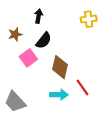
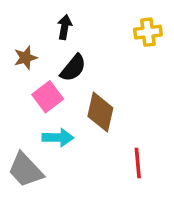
red line: (82, 87) -> (138, 163), moved, turned 30
cyan arrow: (59, 95) -> (58, 138), moved

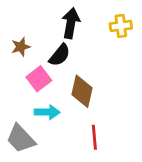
black arrow: (65, 27) -> (71, 23), moved, size x1.5
red line: (138, 163) -> (94, 137), moved

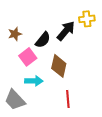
black arrow: (71, 23) -> (66, 31), moved, turned 30

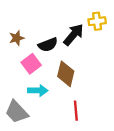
black semicircle: (43, 40) -> (48, 45), turned 30

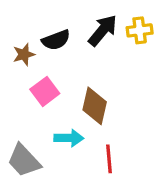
black arrow: (74, 35) -> (103, 30), moved
black semicircle: (48, 45) -> (56, 40), moved
cyan arrow: (38, 91) -> (69, 138), moved

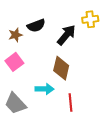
black arrow: (103, 30) -> (66, 35), moved
pink square: (45, 91) -> (14, 62), moved

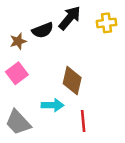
black arrow: (66, 35) -> (70, 18), moved

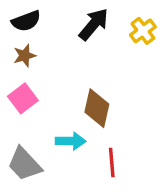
yellow cross: (107, 23) -> (143, 31), turned -30
black semicircle: (43, 30) -> (26, 21), moved

